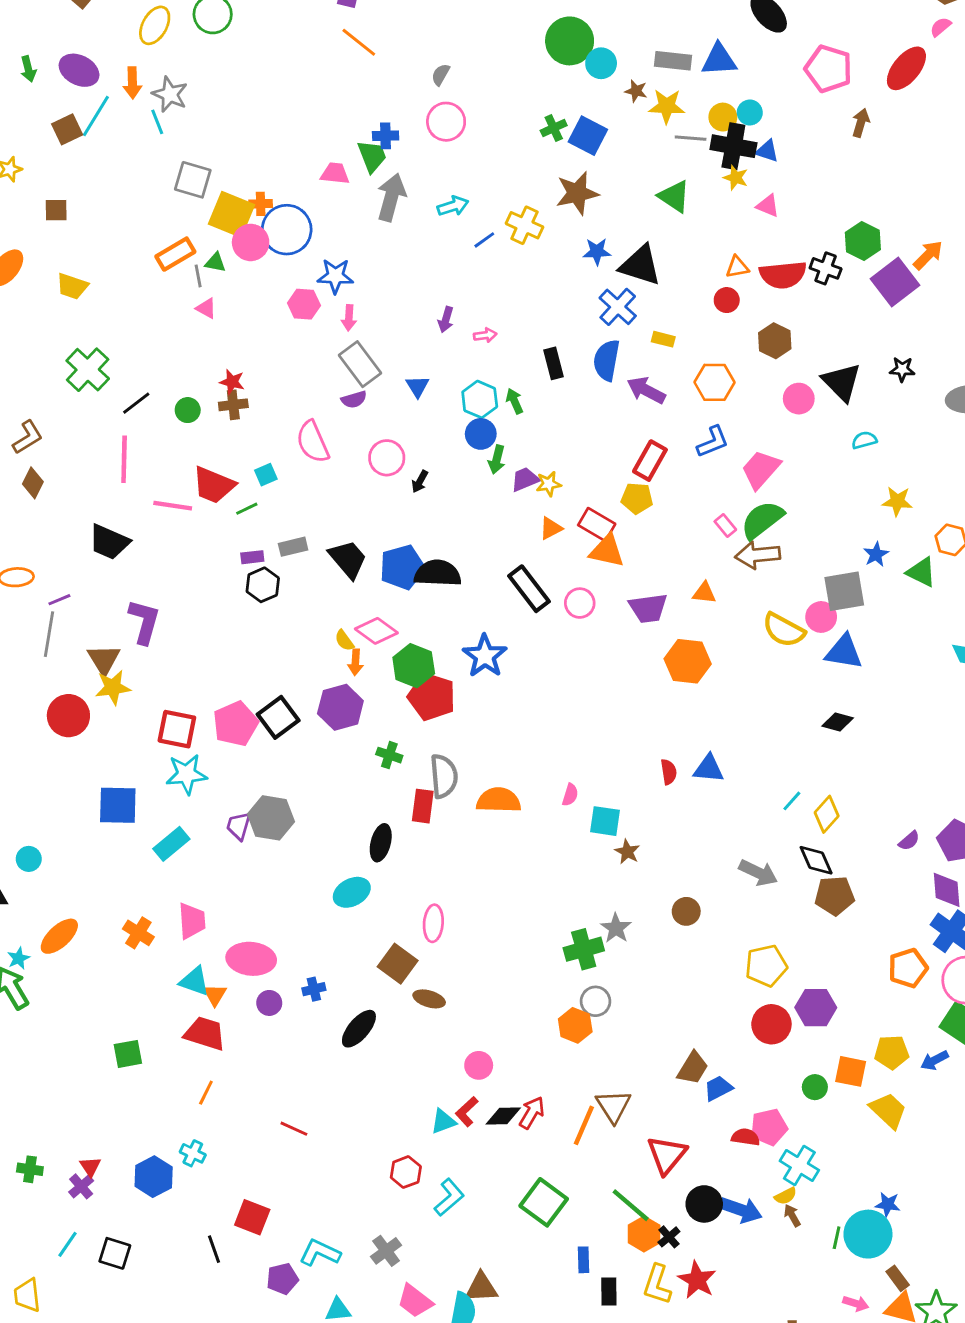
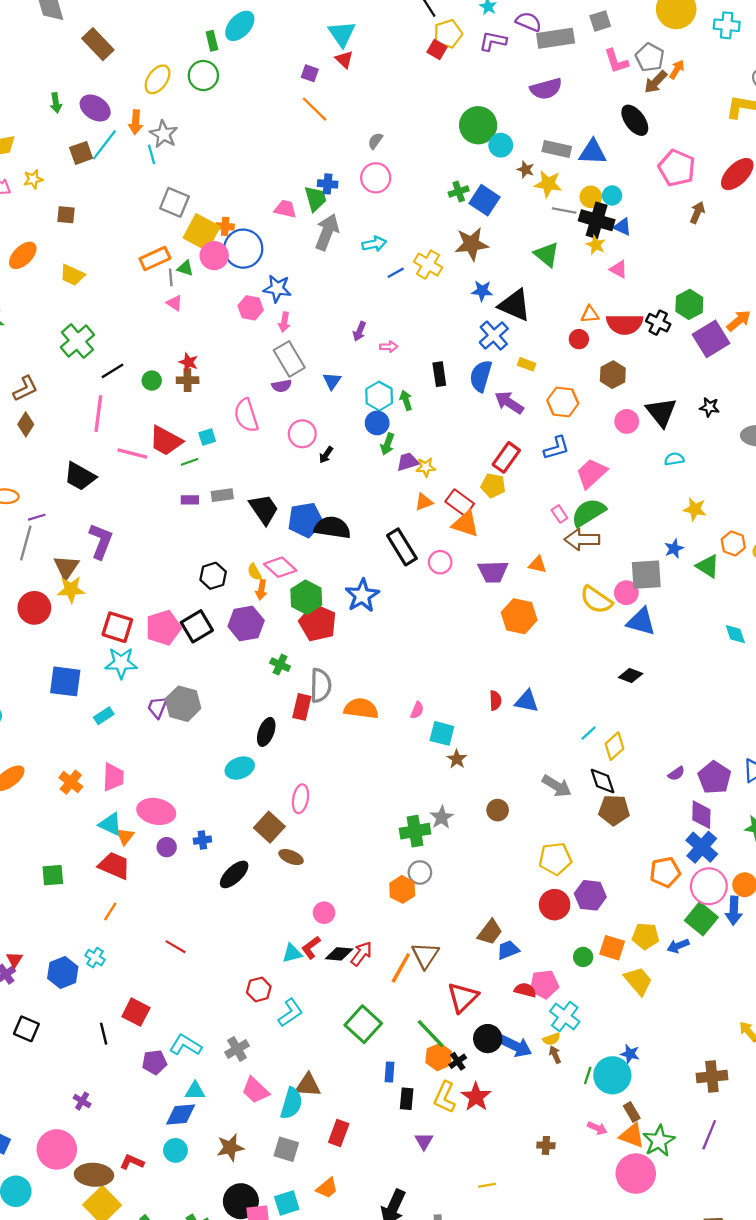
black hexagon: (263, 585) -> (213, 576), moved
cyan rectangle: (171, 844) -> (104, 716), size x0.7

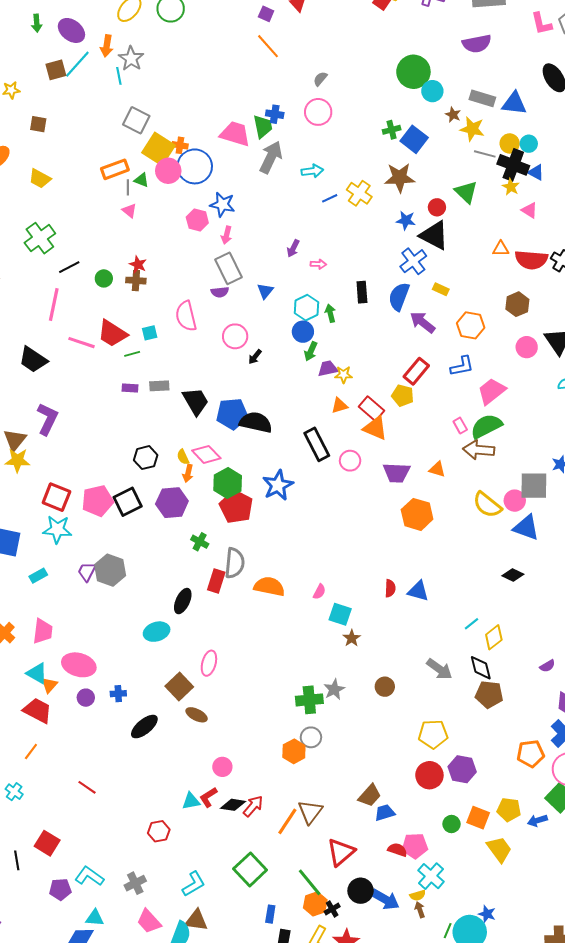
pink trapezoid: (285, 209) -> (235, 134), size x1.5
red circle: (579, 339) -> (437, 207), moved
cyan L-shape: (290, 1013) -> (194, 884), moved

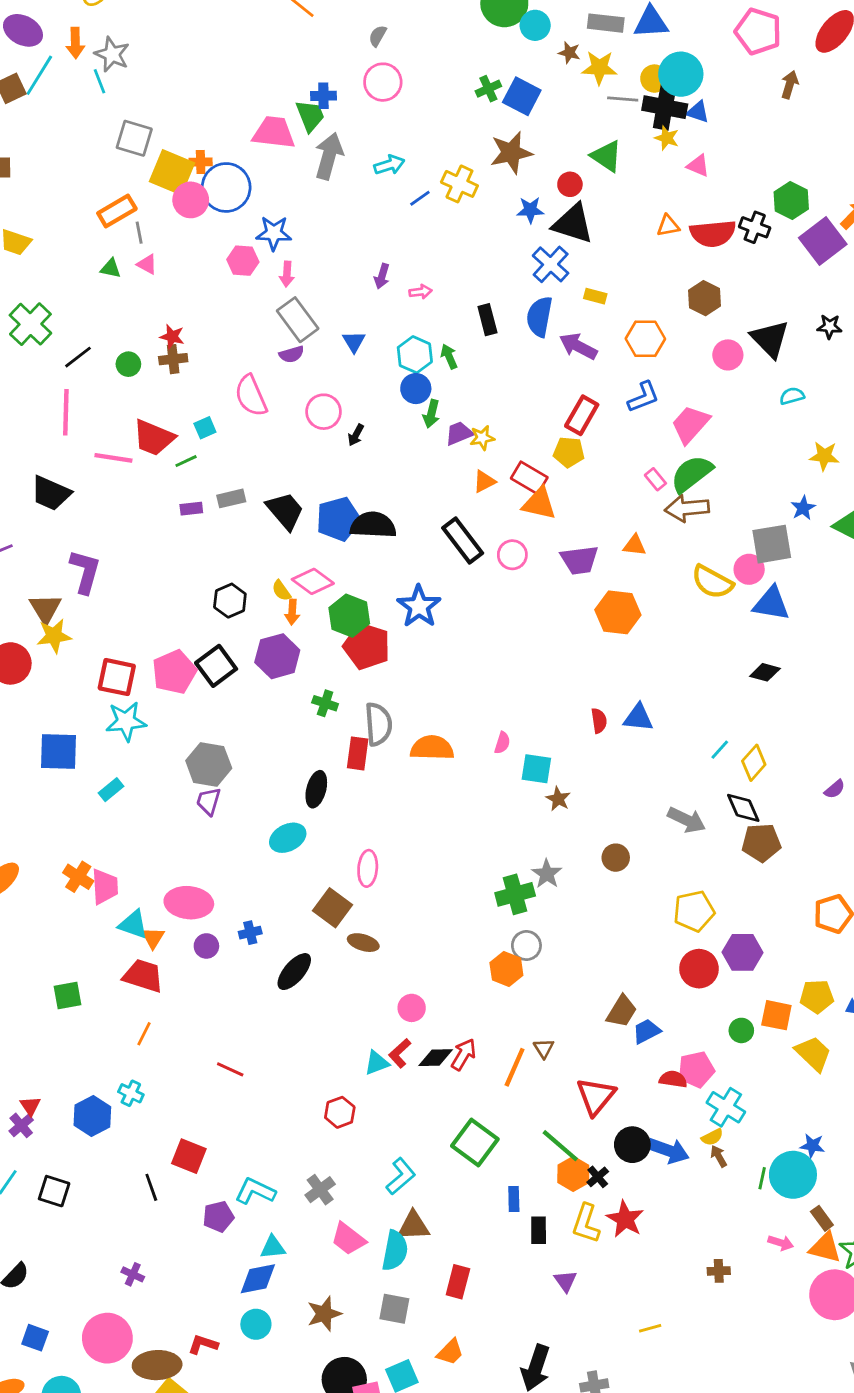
cyan circle: (529, 144) -> (681, 74), size x1.8
green triangle: (141, 180) -> (111, 268), moved
purple trapezoid: (87, 572) -> (209, 801), moved
pink trapezoid: (43, 631) -> (105, 887), moved
brown triangle: (310, 812) -> (544, 1048), size x0.6

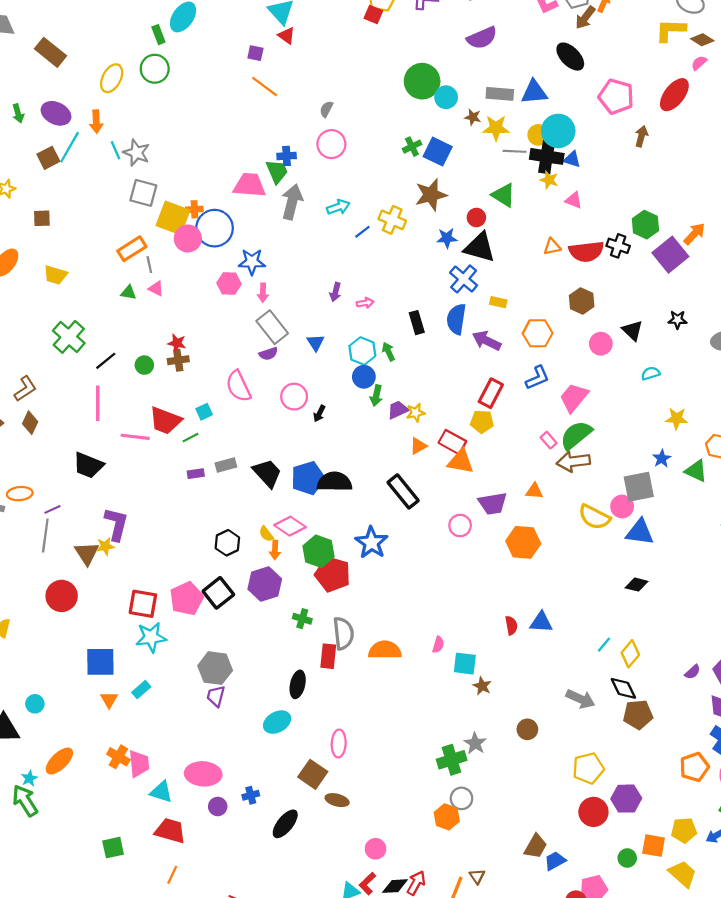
gray star: (112, 54) -> (136, 153), moved
black triangle: (770, 339) -> (632, 330), size x0.7
pink circle: (512, 555) -> (460, 526), moved
yellow star: (54, 636) -> (105, 546), moved, size x0.7
orange triangle: (153, 938) -> (109, 700), moved

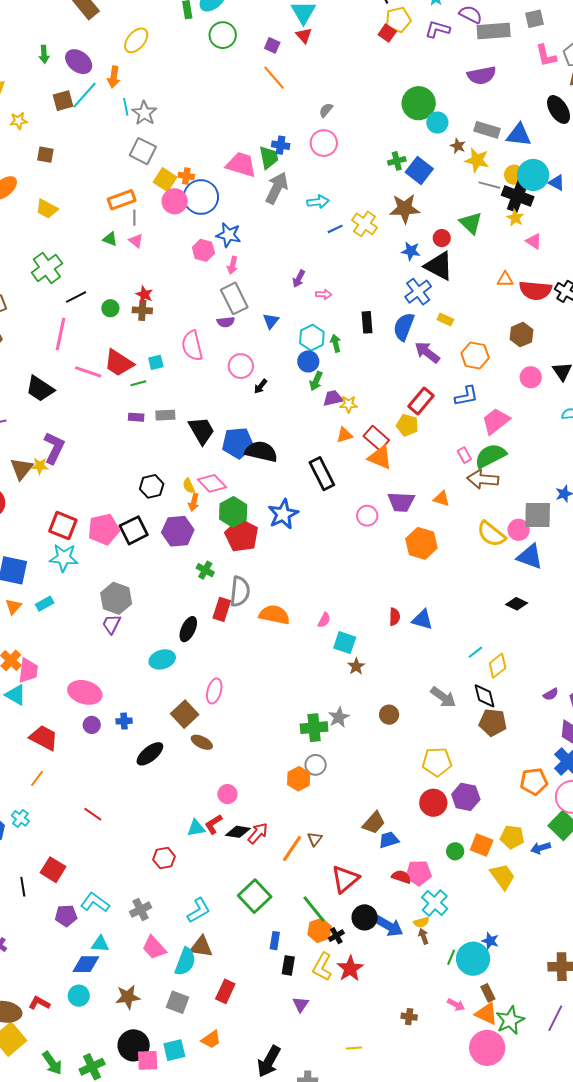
green circle: (155, 69) -> (223, 35), moved
blue triangle: (572, 159) -> (557, 183), moved
yellow square: (173, 218) -> (165, 180), size x0.7
cyan triangle: (161, 792) -> (16, 695), moved

